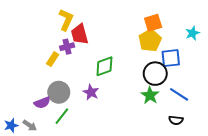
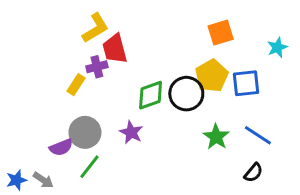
yellow L-shape: (66, 20) -> (95, 28), turned 35
yellow pentagon: (150, 40) -> (212, 76), moved
black circle: (155, 74) -> (186, 94), moved
black semicircle: (176, 120) -> (253, 173), turned -56

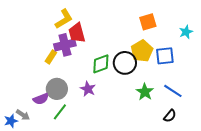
purple cross: (97, 67) -> (65, 45), size x1.5
gray arrow: (43, 180) -> (23, 115), moved

